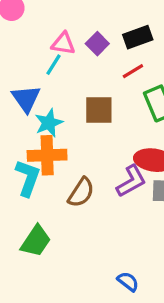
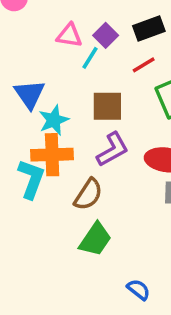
cyan line: (54, 65) -> (90, 58), moved
purple L-shape: (131, 181) -> (113, 149), moved
green trapezoid: (36, 241) -> (95, 239), moved

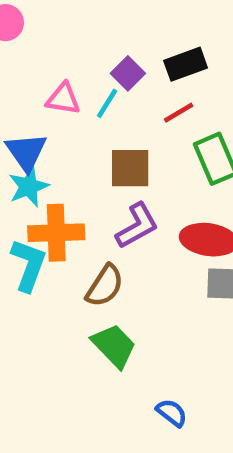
pink triangle: (69, 35) -> (63, 99), moved
cyan star: (54, 120) -> (29, 187), moved
green trapezoid: (95, 239) -> (114, 346), turned -78

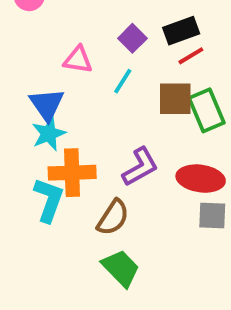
cyan line: (107, 103) -> (123, 81), moved
red line: (179, 113) -> (191, 56), moved
brown square: (130, 168) -> (175, 99), moved

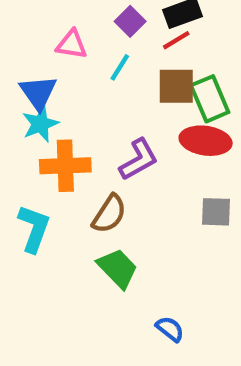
red line: (191, 56) -> (176, 40), moved
red ellipse: (201, 179) -> (206, 141), moved
cyan L-shape: (49, 200) -> (34, 229), moved

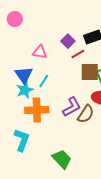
red line: (176, 40) -> (78, 54), moved
cyan line: (120, 67) -> (44, 81), moved
brown semicircle: (109, 214) -> (86, 114), moved

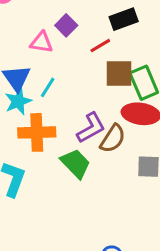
purple square: (68, 41) -> (66, 25), moved
green trapezoid: (62, 159) -> (76, 163), moved

